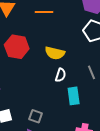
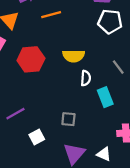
gray square: (36, 116) -> (68, 119), moved

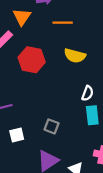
yellow semicircle: (74, 56) -> (75, 56), moved
white semicircle: (86, 78) -> (88, 93), moved

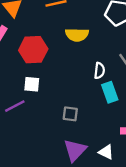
white square: (17, 135) -> (32, 84), moved, turned 32

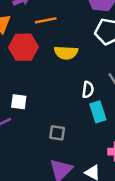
red hexagon: (33, 50) -> (23, 47), moved

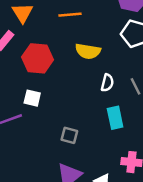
red hexagon: (23, 47) -> (38, 58), moved
white semicircle: (88, 90) -> (107, 83), moved

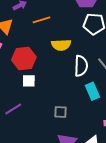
white semicircle: (107, 83) -> (81, 66), size x1.5
white square: (32, 98) -> (29, 81), moved

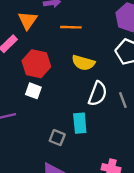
cyan rectangle: (92, 91) -> (80, 123), moved

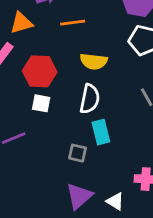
orange triangle: (28, 20) -> (21, 23), turned 48
white semicircle: (98, 94) -> (90, 99), moved

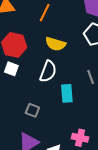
orange line: (73, 23) -> (45, 13), turned -66
cyan rectangle: (101, 132) -> (67, 93), moved

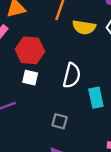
yellow semicircle: (56, 44) -> (84, 27), moved

